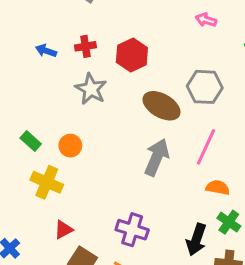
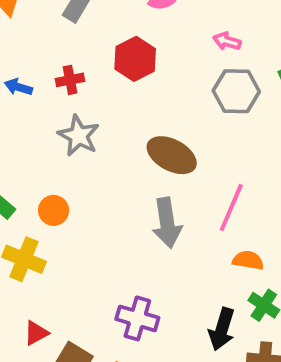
red hexagon: (132, 55) -> (135, 59), moved
gray hexagon: (205, 87) -> (236, 91), moved
gray arrow: (157, 157) -> (167, 223), turned 150
red triangle: (63, 230) -> (36, 333), moved

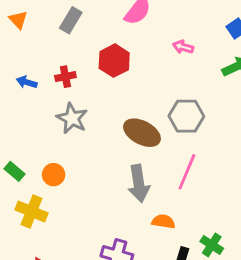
gray hexagon: (236, 91) -> (186, 116), moved
orange semicircle: (248, 260) -> (163, 222), moved

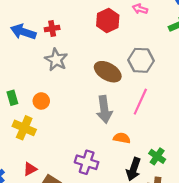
red hexagon: (114, 61) -> (108, 20), moved
blue arrow: (27, 82) -> (23, 32), size x1.6
green rectangle: (14, 171) -> (12, 98), turned 32

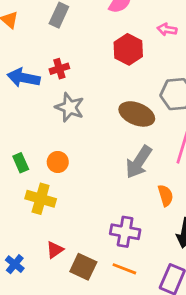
gray arrow: (104, 109) -> (139, 162), turned 48
orange semicircle: (122, 138) -> (166, 195), turned 70

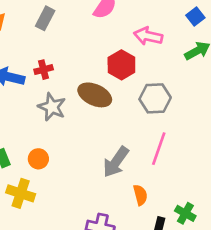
pink arrow: (167, 29) -> (148, 36), size x1.5
red hexagon: (128, 49) -> (121, 65), moved
brown ellipse: (137, 114) -> (95, 95), moved

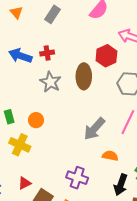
brown ellipse: (95, 95) -> (84, 76), turned 60
orange semicircle: (140, 195) -> (110, 156), turned -70

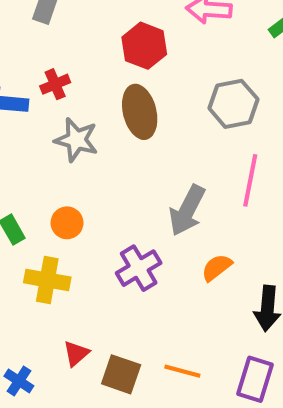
red hexagon: (106, 56) -> (144, 46), moved
orange semicircle: (110, 156) -> (217, 268), moved, turned -35
purple cross: (77, 178) -> (139, 268), moved, turned -35

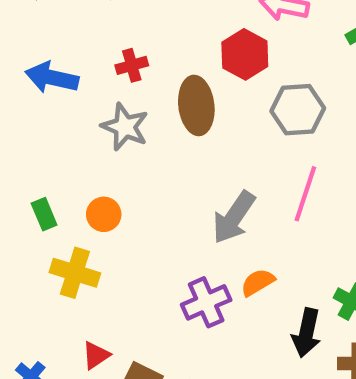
red hexagon: (144, 46) -> (245, 54), moved
red cross: (55, 84) -> (132, 65), moved
purple cross: (139, 268) -> (206, 302), moved

